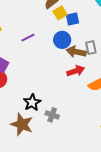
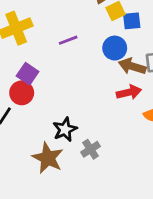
gray cross: (52, 115) -> (91, 149), turned 32

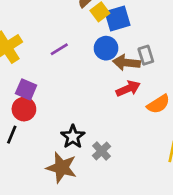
blue square: (132, 21) -> (118, 19), size x1.4

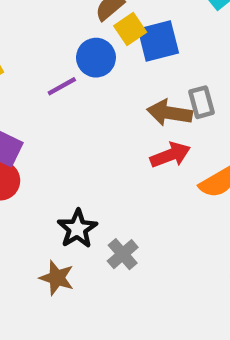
blue circle: (106, 48) -> (96, 58), moved
brown star: (62, 168) -> (57, 278), size x0.7

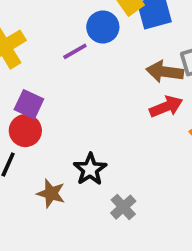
gray cross: (123, 254) -> (123, 207), moved
brown star: (57, 278) -> (51, 193), moved

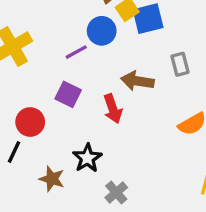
brown arrow: (165, 72) -> (137, 81), moved
purple square: (29, 104) -> (68, 94), moved
red arrow: (166, 107) -> (113, 109), moved, turned 92

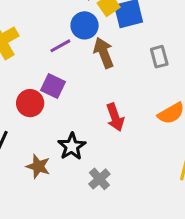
brown arrow: (137, 81) -> (104, 53), moved, turned 60
red arrow: (113, 109) -> (115, 117), moved
red circle: (30, 122) -> (30, 103), moved

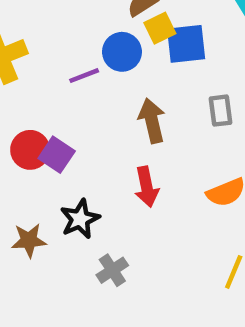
brown arrow: (104, 53) -> (152, 121), moved
purple square: (53, 86) -> (57, 155), moved
brown star: (38, 166) -> (29, 240), turned -30

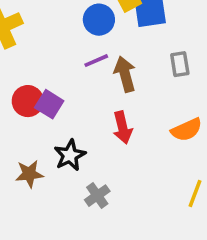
purple line: (84, 76) -> (96, 61), moved

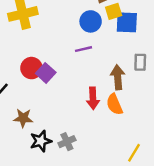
brown arrow: (125, 74) -> (118, 77), moved
orange semicircle: (187, 130) -> (114, 104), moved, turned 80
black star: (70, 155) -> (41, 141), moved

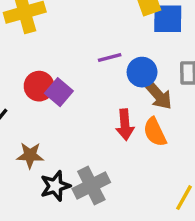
blue circle: (91, 21) -> (142, 72), moved
brown arrow: (118, 77) -> (158, 95), turned 145
gray cross: (67, 142) -> (91, 185), size x1.5

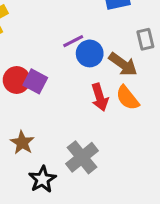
blue circle: (142, 72) -> (90, 53), moved
brown star: (30, 155) -> (22, 143), turned -30
black star: (55, 186) -> (42, 179), moved

